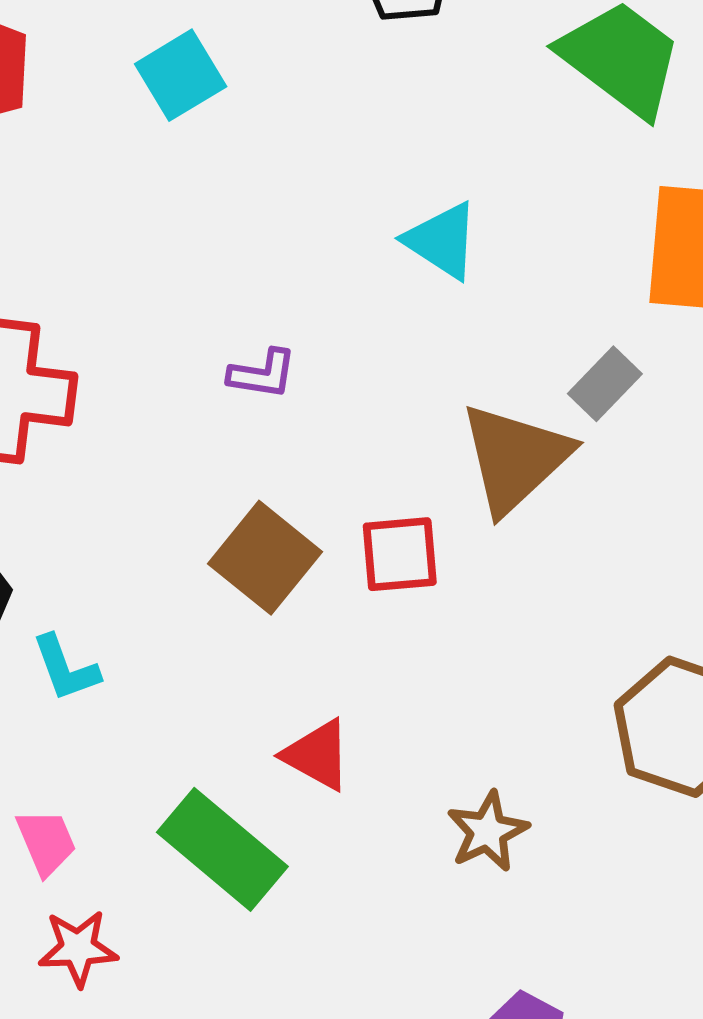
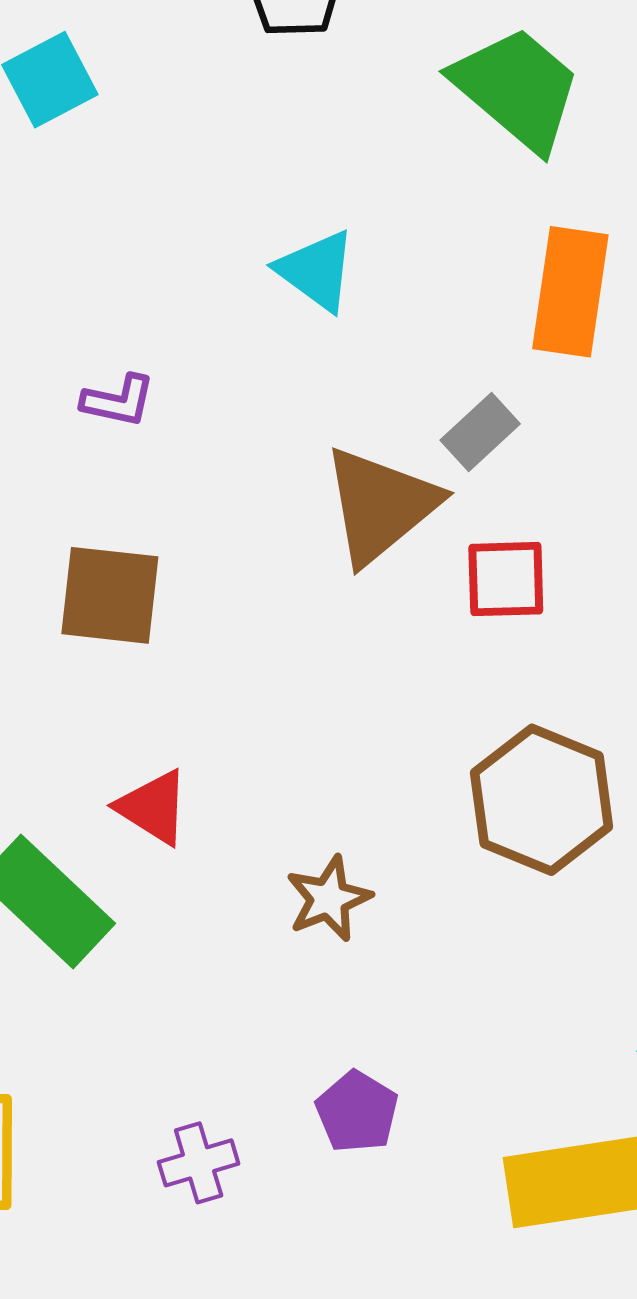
red square: (400, 554) -> (506, 579), moved
brown square: (265, 558) -> (110, 595), turned -36

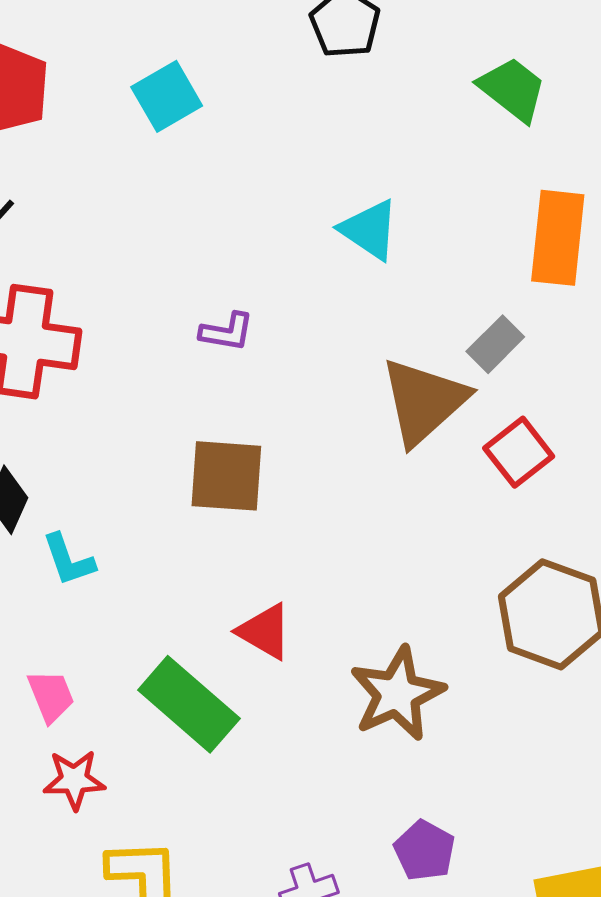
green trapezoid: (517, 89) -> (512, 89), size x0.7
red square: (506, 579) -> (519, 452), turned -34
brown star: (329, 899) -> (397, 694), size x1.5

